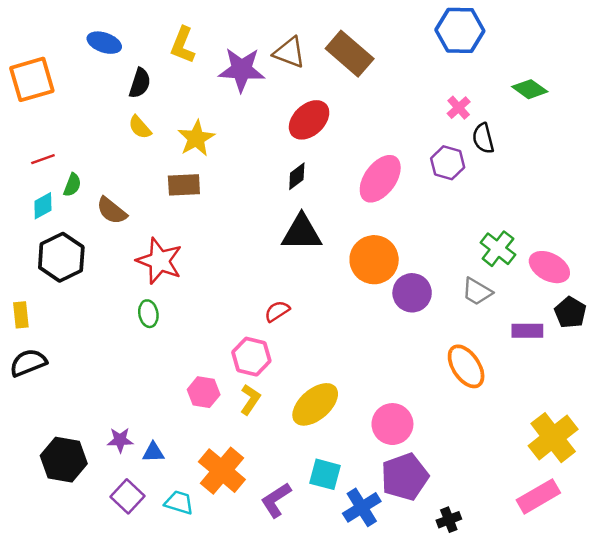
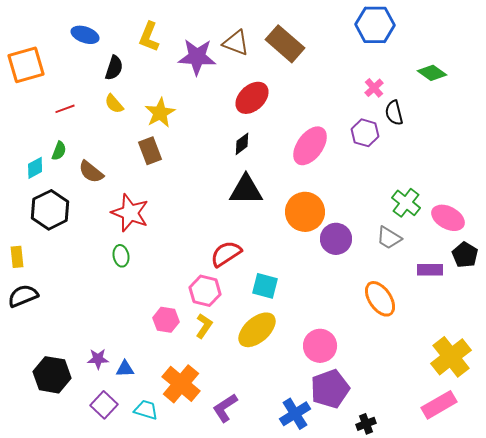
red line: (43, 159) -> (65, 109), moved
brown rectangle: (184, 185) -> (150, 151), turned 72
red semicircle: (277, 311) -> (226, 254), size x1.5
cyan square: (325, 474) -> (265, 286), moved

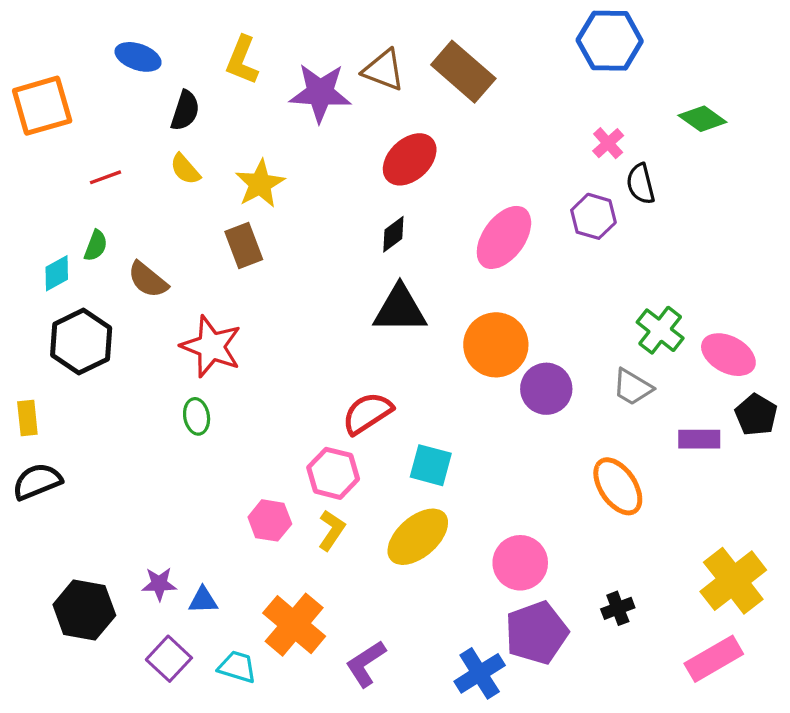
black cross: (366, 424) -> (618, 608), moved

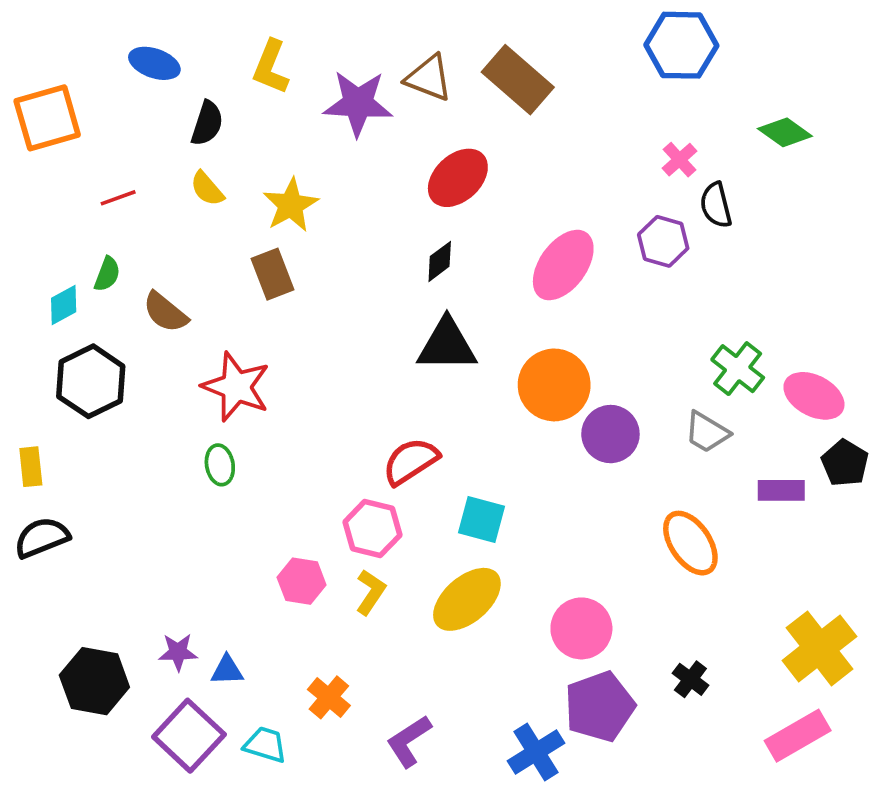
black cross: (618, 608) -> (690, 679), turned -32
orange cross: (294, 625) -> (329, 697), size x0.6
purple square: (169, 659) -> (189, 736), size x1.4

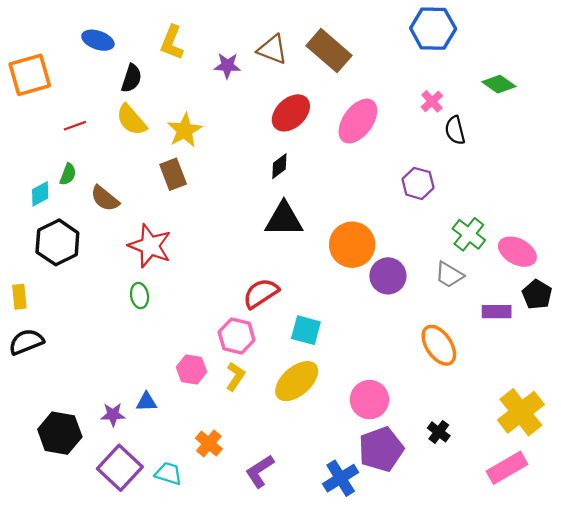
purple star: (358, 103) -> (227, 66), size x0.6
yellow semicircle: (207, 189) -> (131, 120), size x1.4
purple hexagon: (663, 241) -> (418, 183), moved
pink ellipse: (563, 265) -> (358, 121), moved
blue triangle: (227, 670) -> (146, 402), moved

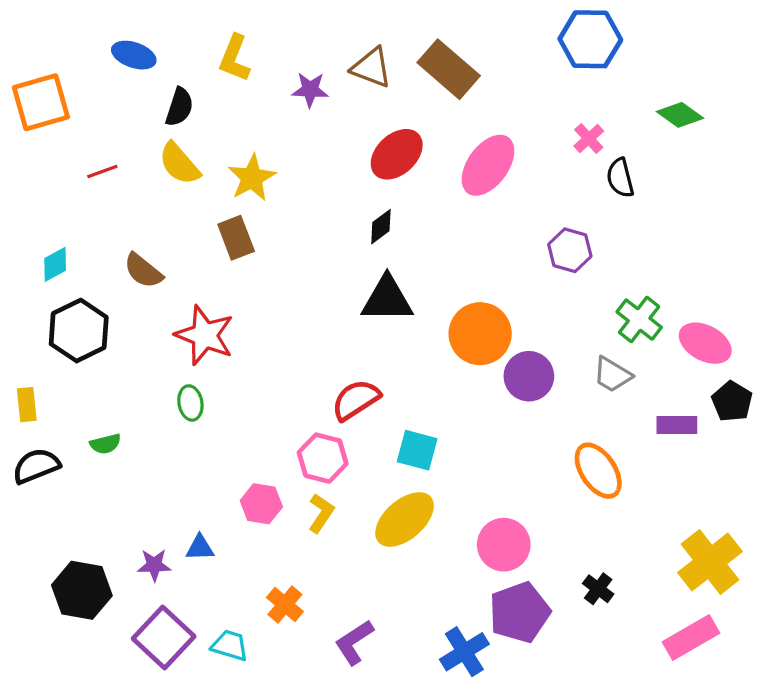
green semicircle: (68, 174) -> (105, 444), moved, turned 55

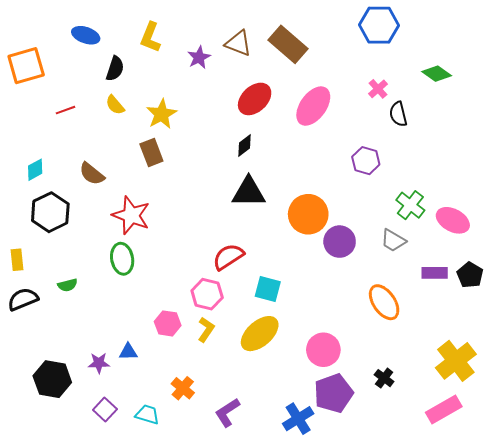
purple star: (310, 90) -> (199, 57), turned -30
yellow semicircle: (179, 164) -> (115, 105), size x0.7
black pentagon: (732, 401) -> (470, 275), moved
green ellipse: (190, 403) -> (122, 259), size x1.4
purple square: (164, 638) -> (105, 409), size x0.6

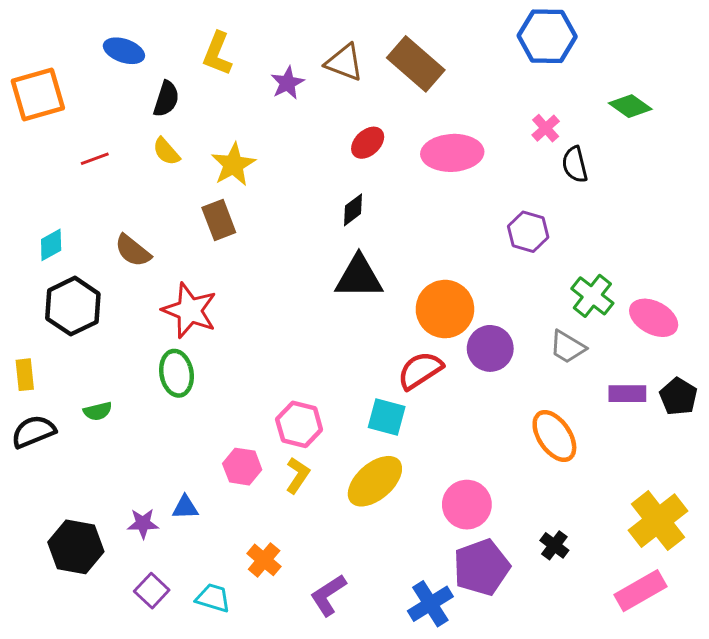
red ellipse: (255, 99) -> (368, 143), size x0.7
pink ellipse: (313, 106) -> (452, 153), turned 51
red semicircle: (228, 257) -> (420, 370), moved

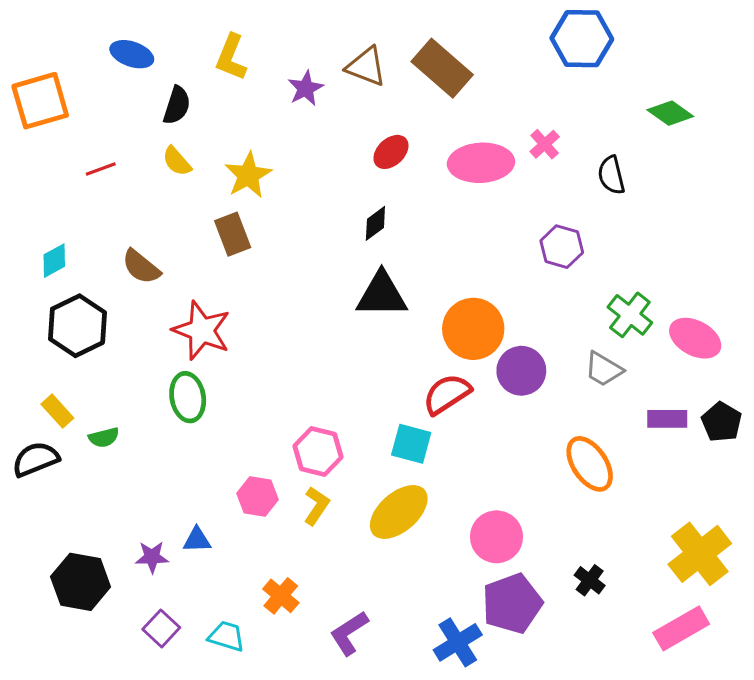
pink cross: (546, 128) -> (545, 144), moved
yellow rectangle: (25, 375) -> (57, 411), moved, turned -36

